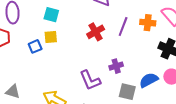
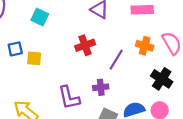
purple line: (123, 26) -> (116, 60), moved
yellow square: (51, 37) -> (34, 58), moved

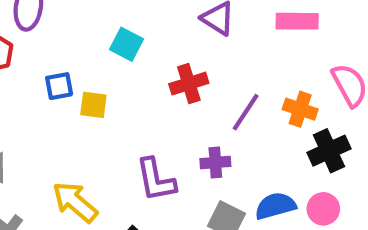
cyan square: (40, 17) -> (126, 44), moved
orange cross: (145, 46) -> (300, 109), moved
black cross: (162, 79) -> (329, 151), turned 30

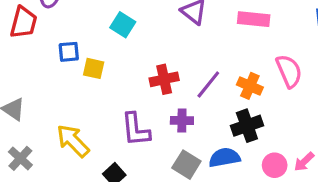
red cross: (189, 84) -> (164, 79), moved
black cross: (329, 151) -> (247, 126), moved
pink circle: (323, 209) -> (275, 165), moved

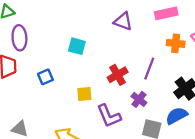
yellow square: (94, 68) -> (84, 94), moved
orange cross: (250, 86) -> (176, 43), moved
purple cross: (182, 121) -> (139, 99), turned -35

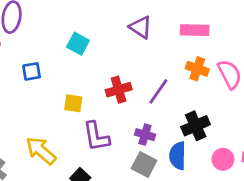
purple cross: (139, 99) -> (145, 135), moved, turned -35
blue semicircle: (177, 116) -> (178, 156), turned -75

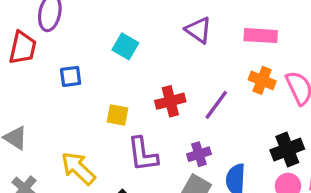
black cross: (196, 126) -> (287, 149), moved
purple cross: (145, 135) -> (199, 154), turned -36

